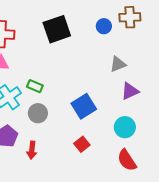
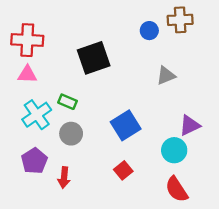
black square: (57, 29) -> (94, 58), moved
purple triangle: (130, 91) -> (190, 125), moved

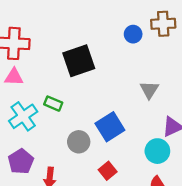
gray triangle: (166, 76) -> (149, 90), moved, turned -36
gray circle: (71, 134) -> (79, 142), moved

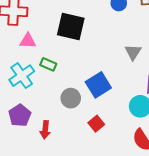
black square: (79, 61) -> (71, 27), turned 32
pink triangle: (14, 77) -> (28, 41), moved

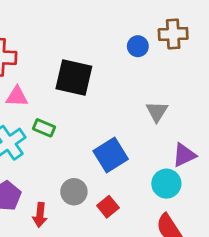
gray circle: (71, 98) -> (74, 192), moved

